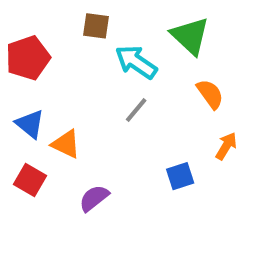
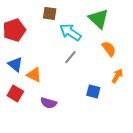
blue square: (180, 176) -> (93, 91), turned 32
purple semicircle: (94, 198) -> (49, 103), turned -126

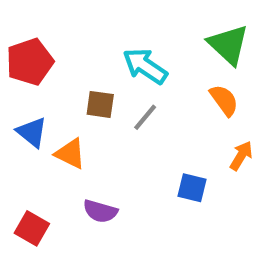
brown square: (50, 13) -> (100, 104), moved
green triangle: (98, 19) -> (228, 45), moved
red square: (15, 94) -> (32, 228), moved

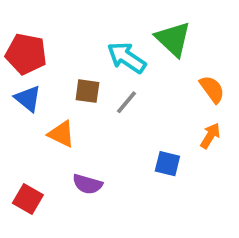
green triangle: (228, 45) -> (173, 39), moved
red pentagon: (30, 62) -> (26, 54), turned 30
orange semicircle: (224, 100) -> (212, 89), moved
blue triangle: (32, 132) -> (28, 99), moved

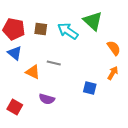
brown square: (87, 91) -> (41, 29), moved
gray line: (127, 102) -> (54, 63), moved, turned 64

